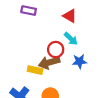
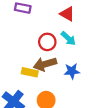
red circle: (56, 50) -> (47, 42), moved
blue star: (79, 61) -> (72, 71), moved

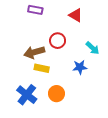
cyan arrow: (68, 38) -> (93, 48), moved
brown arrow: (45, 64) -> (34, 52), moved

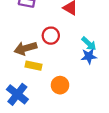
blue star: (80, 67) -> (89, 56), moved
orange circle: (56, 94) -> (60, 85), moved

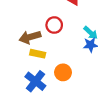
blue cross: (17, 94) -> (35, 81), moved

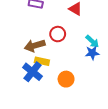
blue cross: (35, 81) -> (33, 72), moved

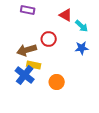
cyan arrow: (92, 41) -> (82, 26), moved
blue star: (92, 53) -> (82, 48), moved

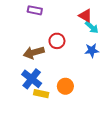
red triangle: (66, 15) -> (85, 16), moved
yellow rectangle: (34, 65) -> (41, 94), moved

